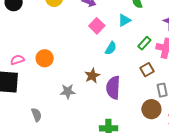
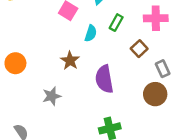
green rectangle: (144, 43) -> (116, 23), moved
brown star: (92, 76) -> (70, 61), moved

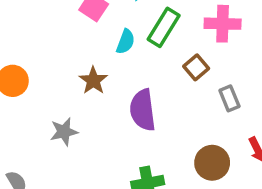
green rectangle: (116, 23) -> (164, 27), size x1.5
brown circle: (155, 94) -> (212, 163), moved

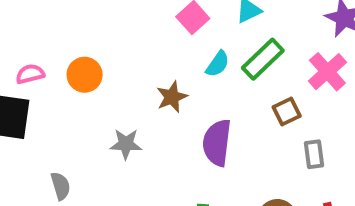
pink cross: (223, 24) -> (327, 72), turned 32

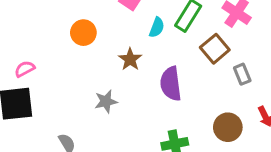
orange circle: (85, 75) -> (83, 33), moved
brown square: (287, 111) -> (215, 49), size x1.4

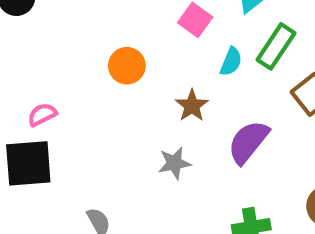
purple semicircle: (171, 84) -> (248, 142), turned 44
gray star: (106, 101) -> (174, 163), moved

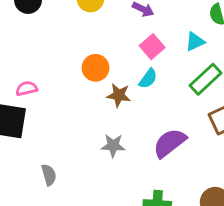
cyan semicircle: (231, 62) -> (148, 79), moved
brown star: (192, 106) -> (119, 95), moved, turned 30

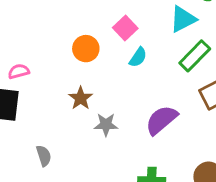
cyan triangle: (195, 42) -> (183, 19), size x1.4
pink square: (152, 47) -> (125, 28), moved
brown star: (119, 95) -> (81, 98), moved, turned 30

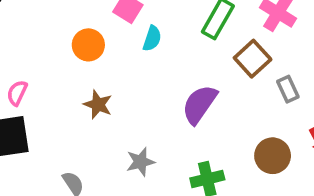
pink semicircle: (19, 71) -> (17, 93), turned -35
gray star: (106, 125) -> (140, 162), moved

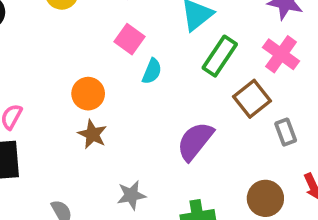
orange circle: (88, 45) -> (88, 94), moved

